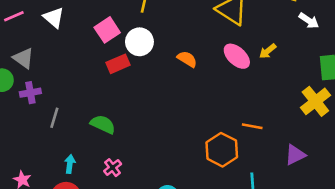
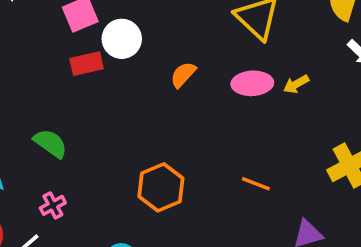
pink ellipse: (237, 56) -> (252, 83), turned -56
orange semicircle: (187, 59) -> (183, 75), turned -90
orange hexagon: (222, 150) -> (161, 187), moved

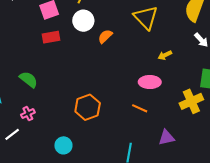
white circle: (122, 39) -> (83, 21), moved
orange semicircle: (183, 75) -> (105, 36), moved
pink ellipse: (252, 83) -> (150, 82), moved

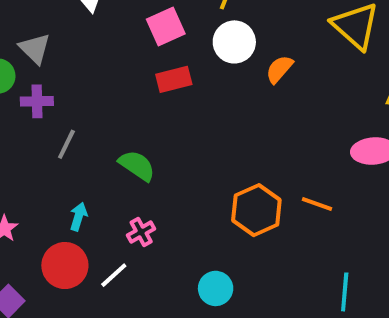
orange line: (140, 108) -> (317, 204), moved

